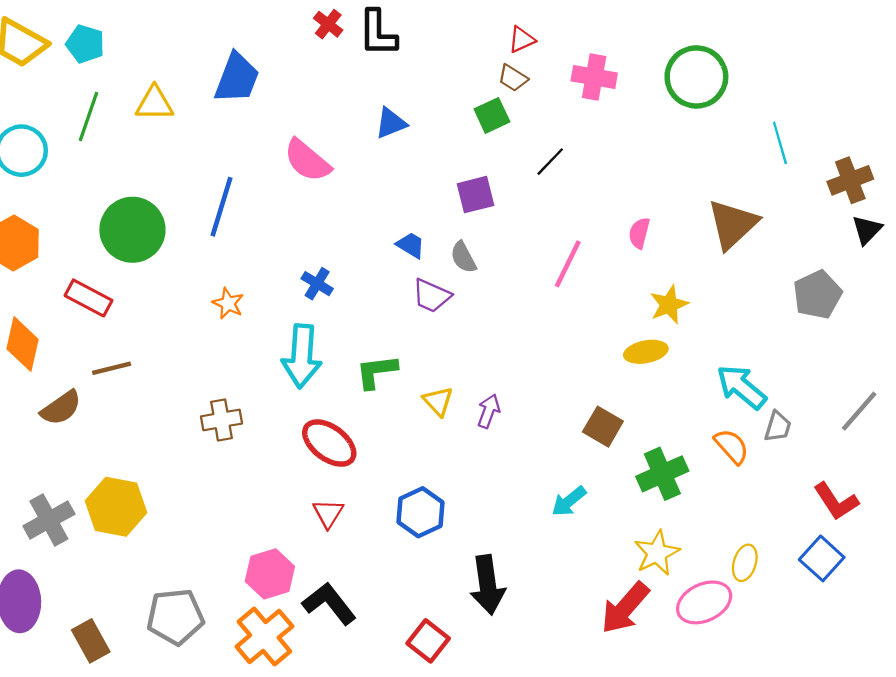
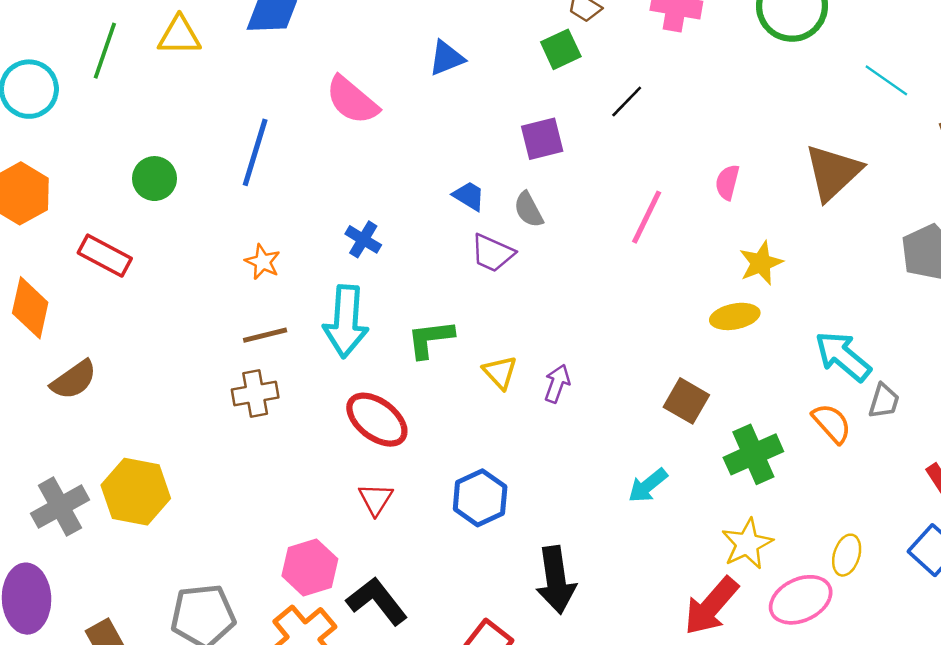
cyan line: (780, 143) -> (886, 80), turned -39
green circle: (132, 230) -> (154, 179), size x0.6
brown line: (112, 368) -> (265, 335), moved

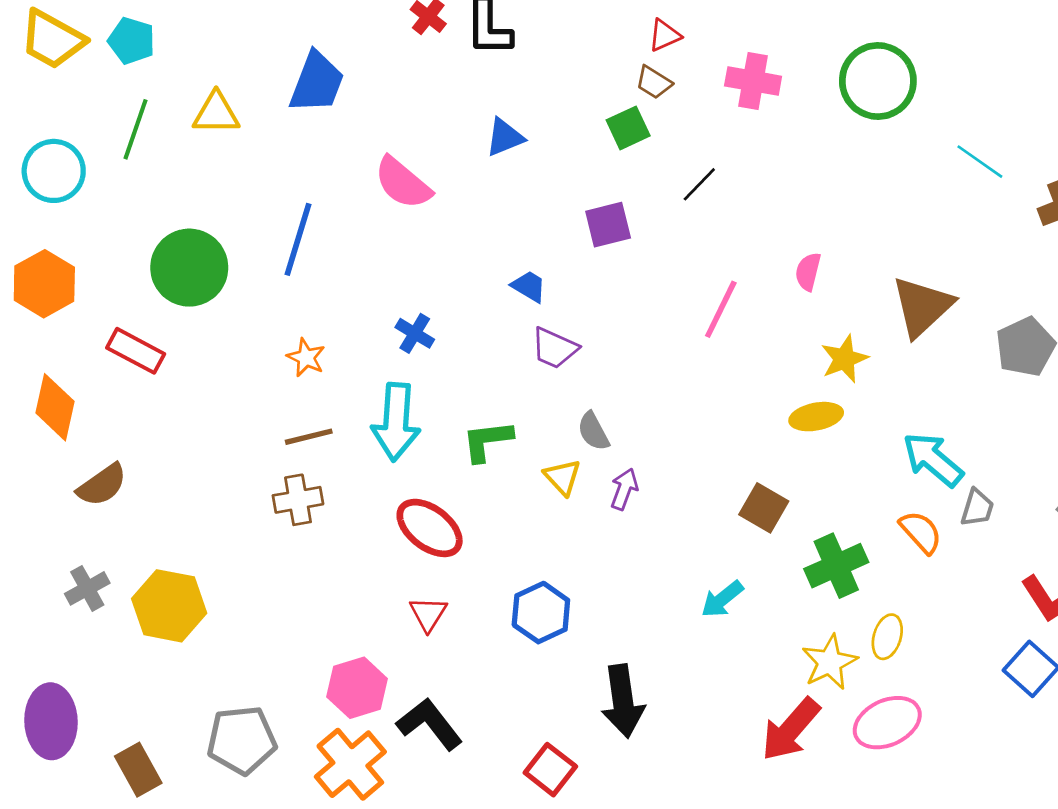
brown triangle: (833, 172) -> (922, 307), moved
green circle: (154, 179) -> (189, 268), size x1.6
gray semicircle: (529, 210) -> (593, 431), moved
gray cross: (60, 507) -> (87, 588), moved, size x0.7
yellow ellipse: (847, 555) -> (887, 637), moved

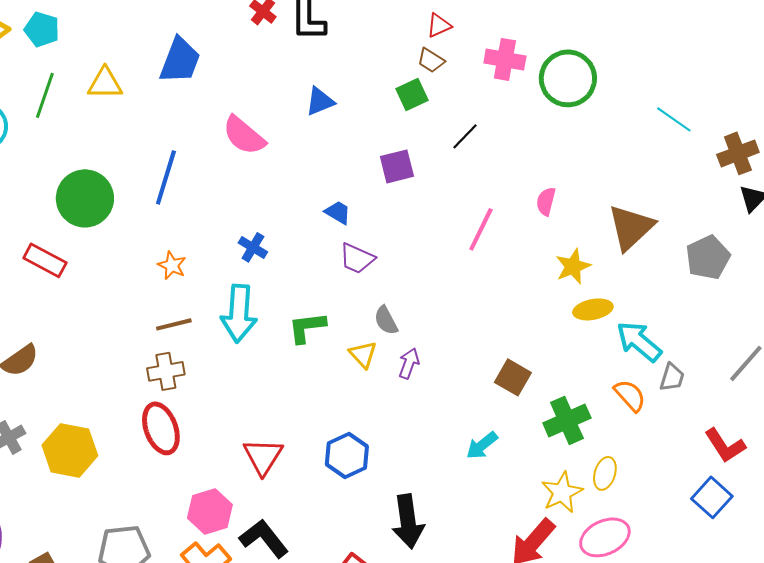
green circle: (878, 81) -> (568, 78), moved
yellow ellipse: (816, 417) -> (593, 309), moved
red ellipse: (430, 528) -> (161, 428), moved, turned 33
red triangle: (428, 614) -> (263, 456), size x1.4

